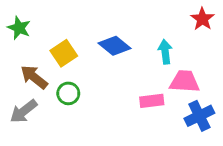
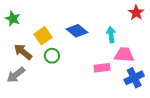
green circle: (68, 93) -> (52, 56), moved

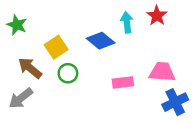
red star: (136, 13) -> (157, 16), moved
cyan arrow: (111, 35) -> (127, 22), moved
pink rectangle: (102, 68) -> (123, 82), moved

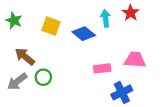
yellow square: (56, 47) -> (51, 26), moved, turned -36
green circle: (68, 73) -> (43, 77), moved
blue cross: (175, 102) -> (122, 92), moved

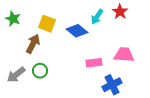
cyan arrow: (105, 18) -> (97, 17), turned -140
brown arrow: (25, 56) -> (33, 44), moved, turned 78

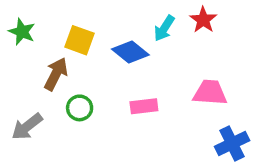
pink rectangle: (94, 63) -> (144, 106), moved
green circle: (40, 71) -> (80, 108), moved
blue cross: (112, 85) -> (232, 144), moved

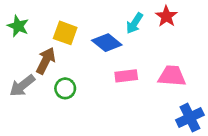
pink rectangle: (144, 106) -> (126, 76), moved
gray arrow: (27, 127) -> (22, 86), moved

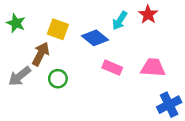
pink rectangle: (126, 76) -> (112, 68), turned 30

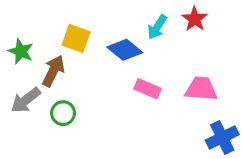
green star: (16, 23) -> (21, 51), moved
green circle: (58, 79) -> (63, 113), moved

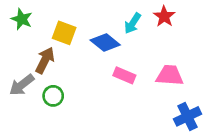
green star: (21, 51) -> (22, 19), moved

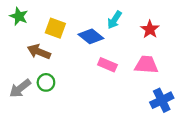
red star: (164, 16) -> (150, 29), moved
brown arrow: (45, 60) -> (39, 52), turned -95
gray arrow: (22, 85) -> (20, 88), moved

